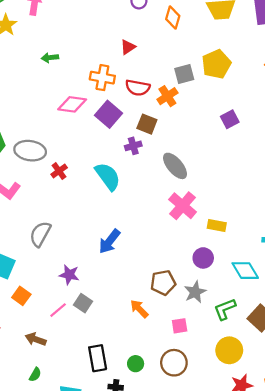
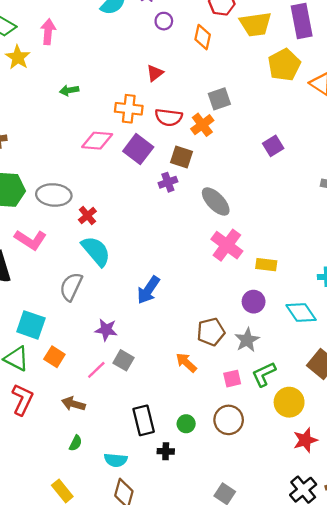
yellow pentagon: (216, 64) -> (284, 65), moved
cyan semicircle: (108, 176) -> (96, 251), moved
green L-shape: (225, 309) -> (264, 374), moved

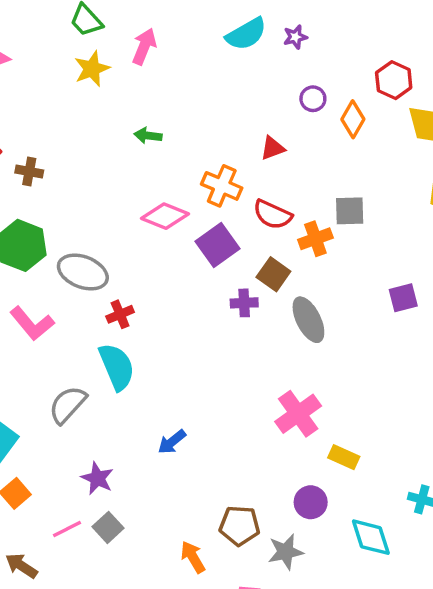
purple circle: (164, 21) -> (313, 99), moved
gray ellipse: (216, 201) -> (308, 320), moved
blue arrow: (148, 290) -> (172, 442), size x0.7

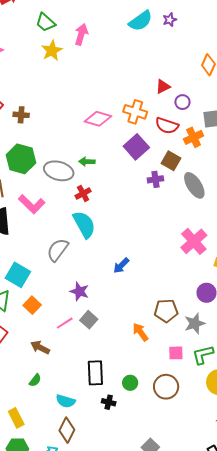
purple circle: (313, 99) -> (182, 102), moved
green arrow: (148, 136) -> (87, 162), moved
pink diamond: (165, 216) -> (98, 119), moved

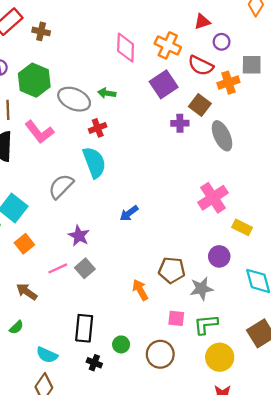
pink diamond: (98, 119) -> (126, 48), turned 68

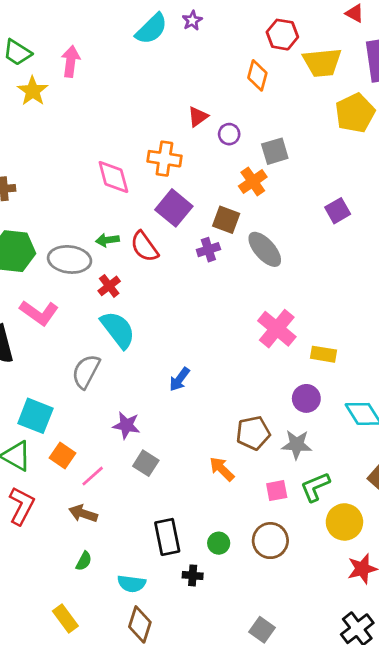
red semicircle: (201, 66) -> (144, 247), moved, turned 45
pink line: (58, 268) -> (93, 476), moved
gray star: (202, 289) -> (297, 445), turned 30

